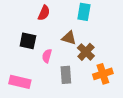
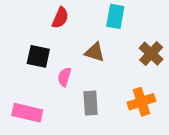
brown cross: (86, 52) -> (151, 54), moved

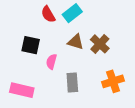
cyan rectangle: (115, 16) -> (72, 13), moved, turned 42
red semicircle: (60, 18) -> (48, 14), turned 126
brown cross: (151, 54) -> (100, 44), moved

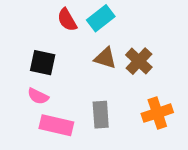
pink semicircle: (51, 62) -> (38, 96), moved, turned -80
pink rectangle: (22, 90) -> (56, 125), moved

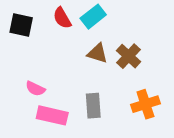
black square: (43, 63) -> (21, 25), moved

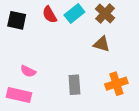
brown triangle: (97, 53) -> (102, 44), moved
brown cross: (129, 56) -> (105, 13), moved
pink rectangle: (52, 115) -> (19, 95), moved

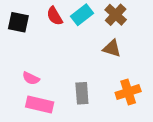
pink rectangle: (19, 95) -> (40, 104), moved

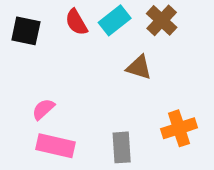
brown triangle: (112, 48) -> (139, 67), moved
pink semicircle: (31, 78) -> (43, 109), turned 112
gray rectangle: (82, 93) -> (122, 147), moved

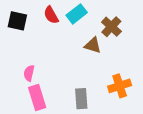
brown cross: (162, 20) -> (111, 27), moved
pink semicircle: (43, 109) -> (29, 73), turned -35
pink rectangle: (55, 146) -> (37, 97), turned 60

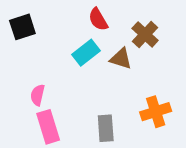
cyan rectangle: (77, 14) -> (86, 53), moved
red semicircle: (51, 15) -> (98, 19), moved
black square: (17, 21) -> (22, 27), turned -30

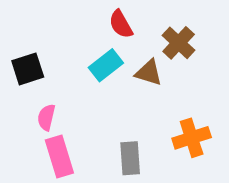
black square: (22, 27) -> (28, 69), moved

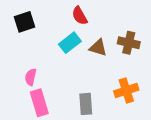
brown cross: (179, 43) -> (129, 43), moved, turned -30
black square: (28, 69) -> (24, 22), moved

